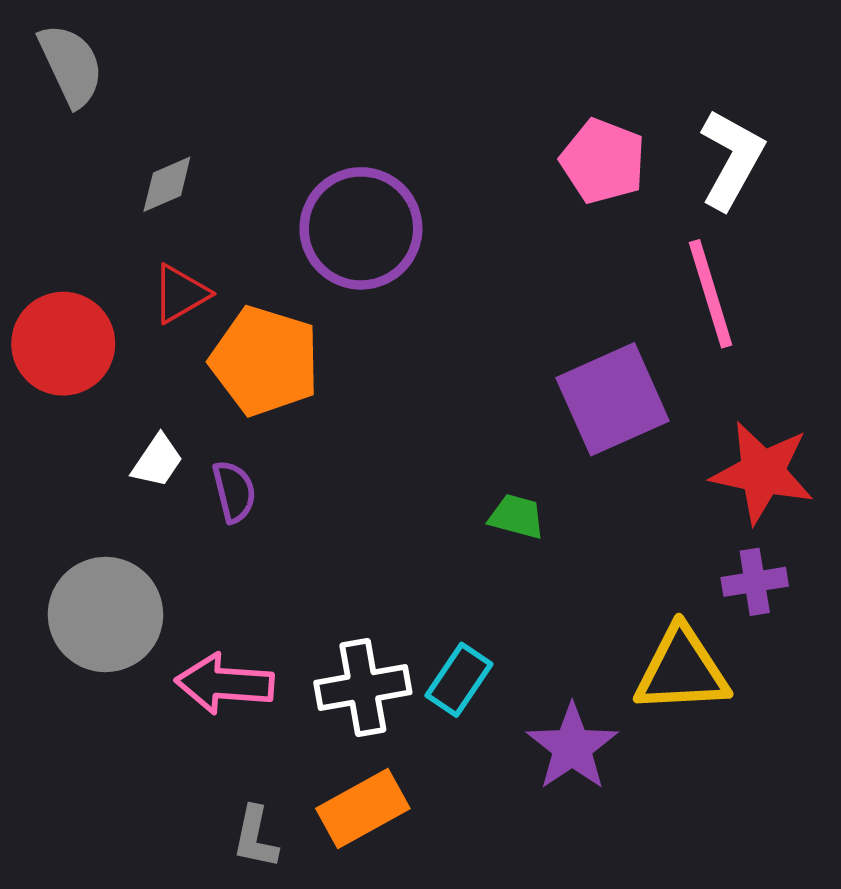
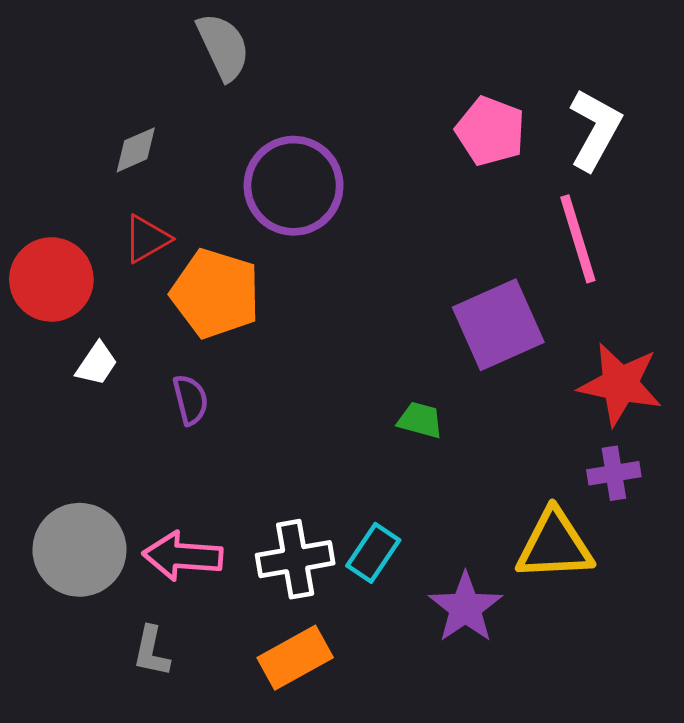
gray semicircle: (71, 65) -> (223, 47), moved
white trapezoid: (157, 461) -> (97, 364), moved
gray circle: (105, 614) -> (80, 550), moved
gray L-shape: (255, 837) -> (151, 651), moved

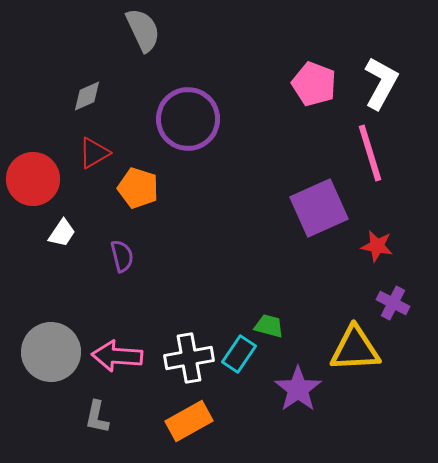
orange pentagon: (215, 294) -> (138, 188), size x0.7
red star: (620, 384) -> (377, 246), moved, size x0.6
green trapezoid: (420, 420) -> (269, 326), moved
purple cross: (614, 473) -> (393, 303), turned 36

